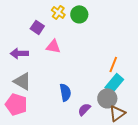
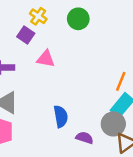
yellow cross: (58, 12) -> (38, 16), moved
purple semicircle: (84, 109) -> (85, 138), turned 64

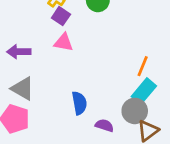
purple square: (26, 35) -> (61, 16), moved

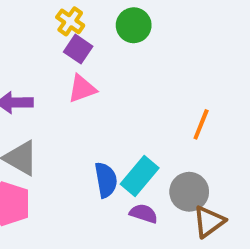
pink triangle: (64, 42) -> (82, 89), turned -30
cyan rectangle: (144, 91) -> (140, 176), moved

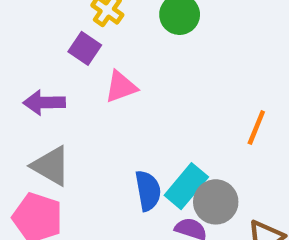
purple square: (78, 49) -> (85, 48), moved
gray circle: (189, 192) -> (216, 202), moved

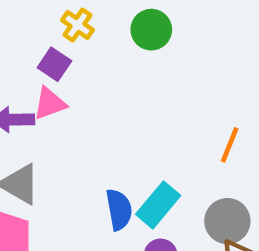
pink triangle: (121, 87) -> (50, 103), moved
gray circle: (216, 202) -> (227, 221), moved

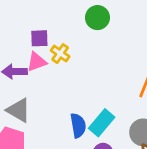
yellow cross: (77, 25) -> (60, 54), moved
purple square: (54, 64) -> (39, 38), turned -36

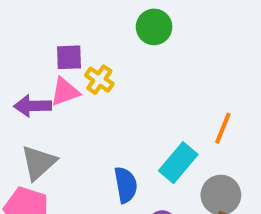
gray triangle: (19, 110) -> (39, 163), turned 48
cyan rectangle: (102, 123) -> (178, 163), moved

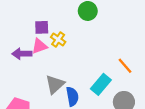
orange line: (223, 128) -> (125, 66), turned -63
gray triangle: (39, 163) -> (55, 84), moved

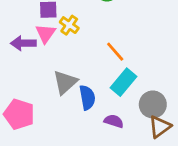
pink triangle: (39, 46) -> (46, 33), turned -35
orange line: (125, 66) -> (115, 52), moved

